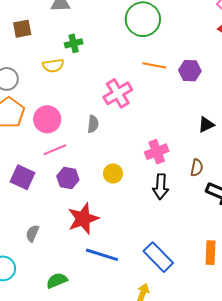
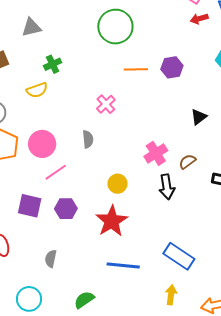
pink cross: (118, 93) -> (106, 104), size x0.7
brown semicircle: (197, 168) -> (187, 162), moved, turned -126
purple hexagon: (68, 178) -> (66, 209), moved
red star: (83, 219) -> (112, 221), moved

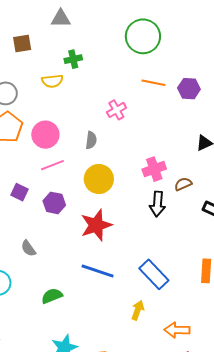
yellow circle: (118, 184) -> (99, 179), moved, size x1.5
purple square: (30, 206) -> (20, 192), size x0.7
gray semicircle: (51, 259) -> (28, 248), turned -60

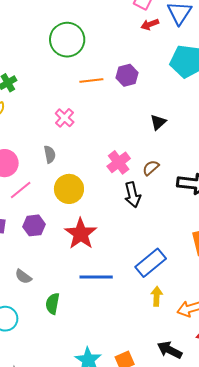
blue rectangle: (154, 274) -> (151, 263), turned -68
green semicircle: (52, 296) -> (53, 304), moved, turned -40
yellow arrow: (138, 310) -> (157, 296), moved

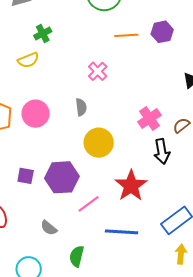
pink line: (21, 190) -> (89, 204), moved
purple hexagon: (34, 225) -> (62, 177), size x1.5
red star: (81, 234) -> (131, 186), moved

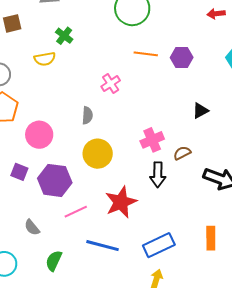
green cross: (43, 34) -> (64, 36), turned -36
pink circle: (36, 114) -> (39, 135), moved

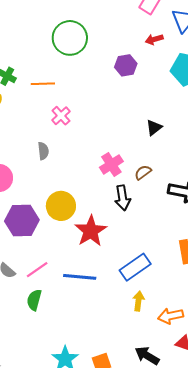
red arrow: (216, 14) -> (154, 39), moved
orange line: (146, 54) -> (43, 84), moved
purple hexagon: (182, 57) -> (126, 65), moved
yellow circle: (98, 154) -> (61, 206), moved
pink line: (76, 212) -> (37, 270), moved

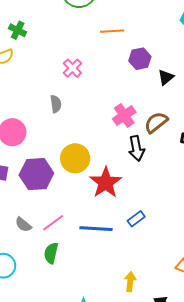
purple hexagon: (126, 65) -> (140, 59), moved
orange line: (43, 84) -> (112, 31), moved
brown semicircle: (143, 172) -> (156, 122), size x1.4
blue rectangle: (135, 267) -> (136, 219), moved, size x0.6
yellow arrow: (138, 301) -> (130, 282), moved

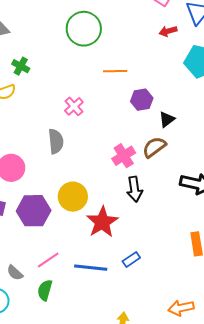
gray semicircle: (56, 104) -> (56, 141), size x1.4
brown semicircle: (156, 122) -> (154, 147), moved
gray semicircle: (23, 225) -> (15, 273), moved

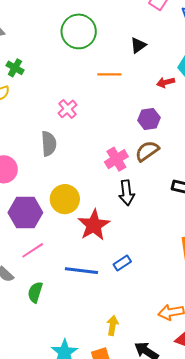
red arrow: (168, 31) -> (166, 82), moved
purple hexagon: (142, 100) -> (149, 119), moved
black triangle: (167, 119) -> (138, 45), moved
pink line: (48, 260) -> (33, 250), moved

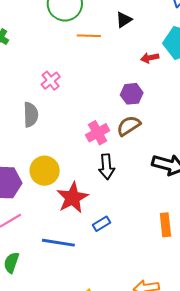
orange line: (109, 74) -> (89, 36), moved
blue rectangle: (122, 263) -> (101, 224), moved

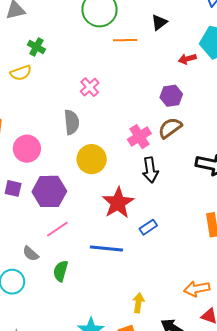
yellow circle: (45, 171) -> (92, 159), moved

